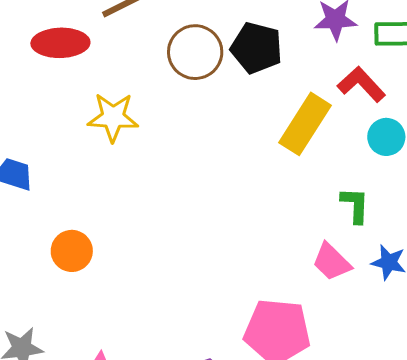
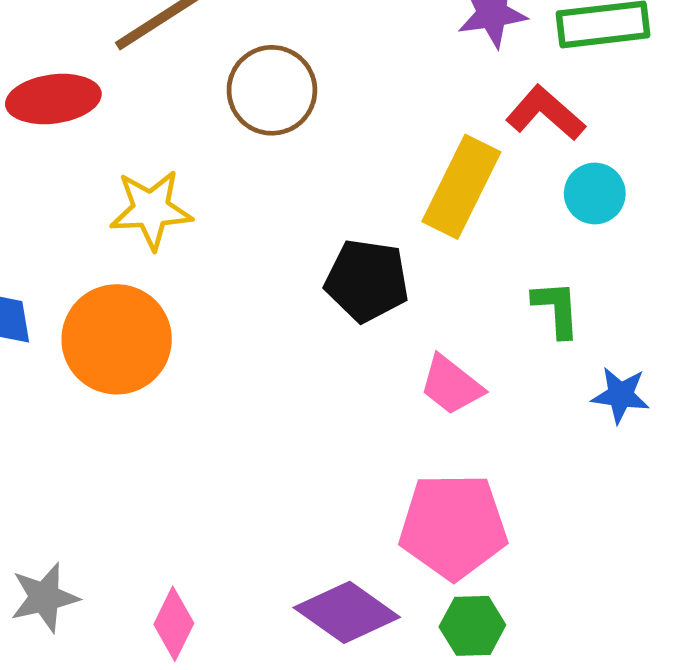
black pentagon: (257, 48) -> (367, 280), moved
orange circle: (72, 251) -> (117, 339), moved, size x1.6
pink trapezoid: (332, 262) -> (451, 385), moved

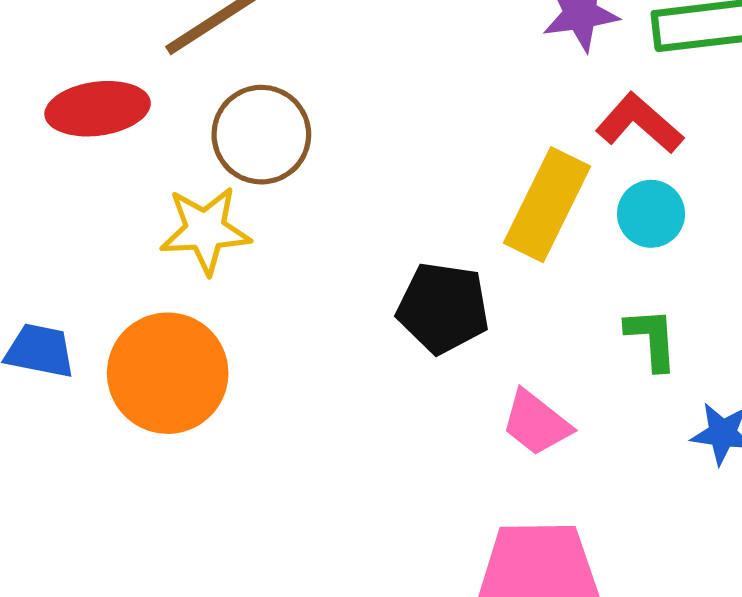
brown circle: (272, 90) -> (261, 135), moved
cyan circle: (595, 194) -> (651, 214), moved

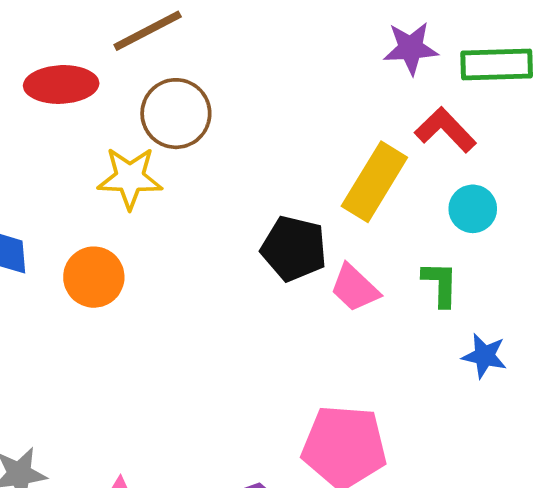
cyan circle: (651, 214) -> (473, 209), moved
orange circle: (168, 373) -> (94, 277), size x0.7
pink trapezoid: (536, 423) -> (355, 288), moved

